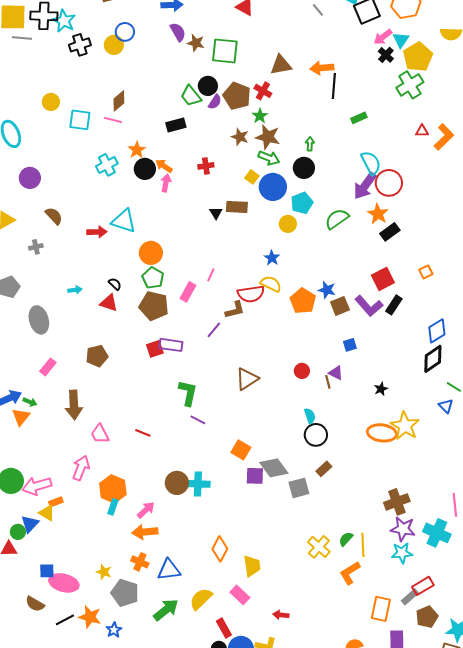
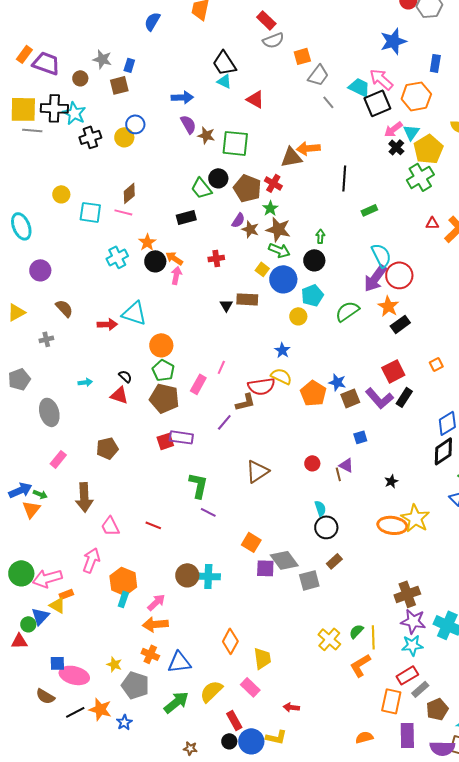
orange arrow: (322, 68) -> (308, 148), moved
purple semicircle: (215, 102) -> (238, 220), moved
red rectangle: (423, 586) -> (407, 675), moved

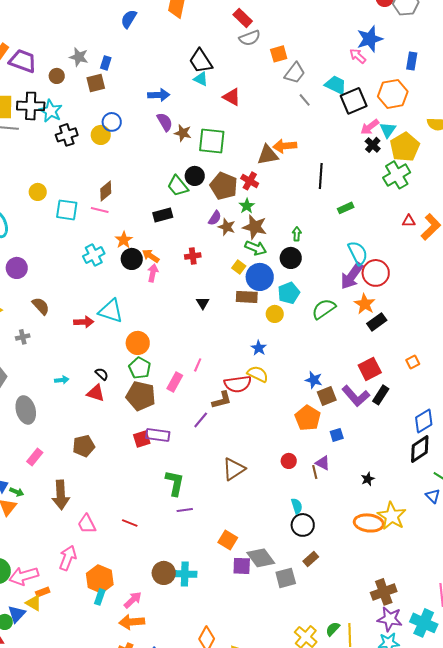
pink arrow: (381, 79) -> (358, 56), moved, size x0.7
brown rectangle: (247, 299) -> (247, 297), moved
orange pentagon: (313, 393) -> (308, 418), moved
purple line: (208, 512) -> (185, 510), turned -35

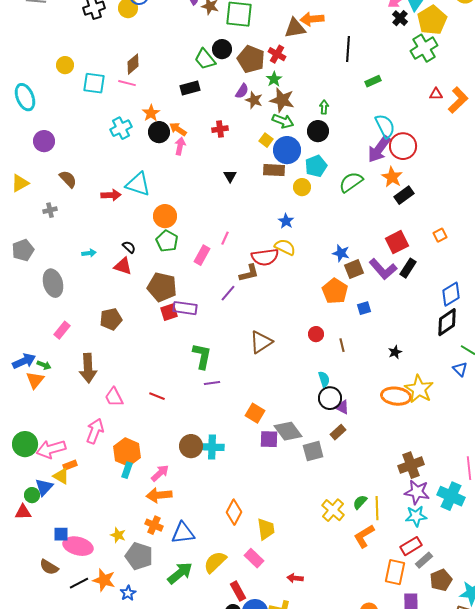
brown pentagon: (141, 396) -> (162, 287), moved
purple triangle: (323, 463) -> (342, 407), moved

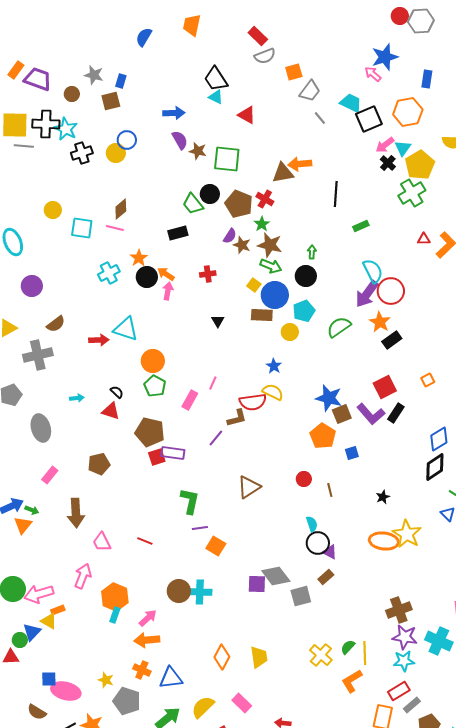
brown semicircle: (68, 179) -> (56, 324), turned 96
gray cross: (50, 210) -> (38, 355), size x2.0
blue star: (341, 253) -> (329, 398), size x1.5
orange square: (255, 413) -> (216, 546), moved
yellow trapezoid: (266, 529) -> (259, 657), moved

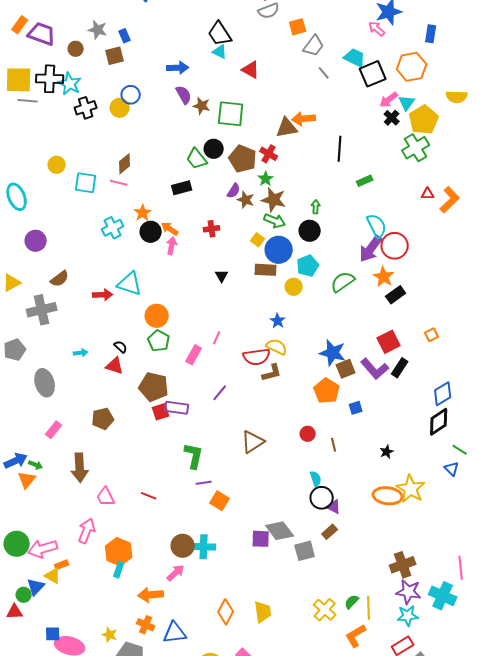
blue rectangle: (121, 81) -> (125, 36), turned -40
brown L-shape: (237, 418) -> (272, 373), moved
pink arrow: (148, 618) -> (176, 573), moved

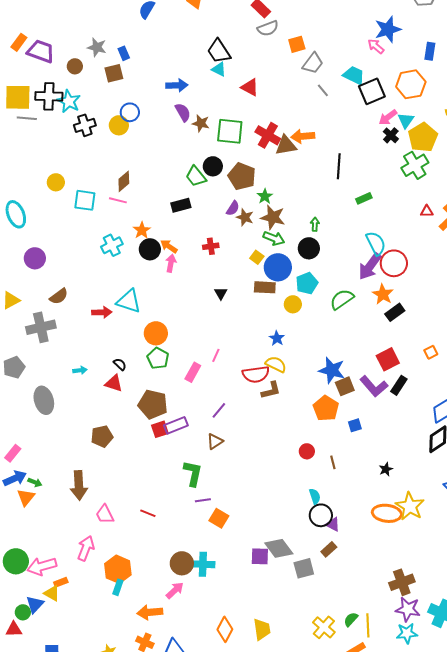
red cross: (269, 154) -> (268, 135), moved, size x1.4
purple rectangle: (177, 408) -> (176, 425), turned -30
pink rectangle: (54, 430) -> (13, 453), moved
brown triangle: (253, 442) -> (215, 441), moved, size x0.7

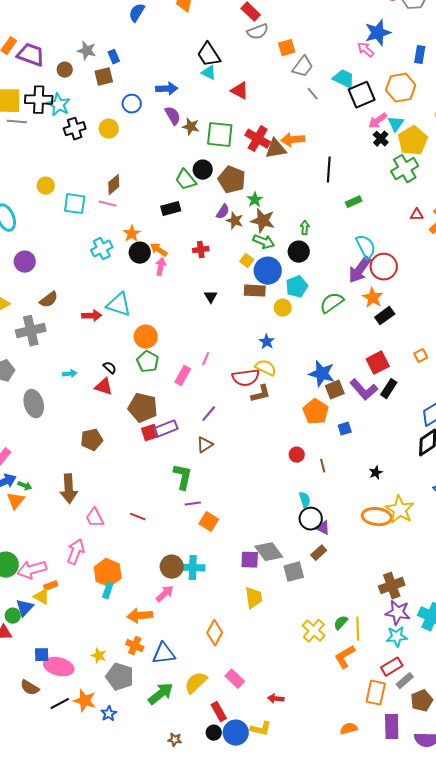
blue circle: (130, 112) -> (132, 104), moved
yellow trapezoid: (262, 629) -> (254, 598), moved

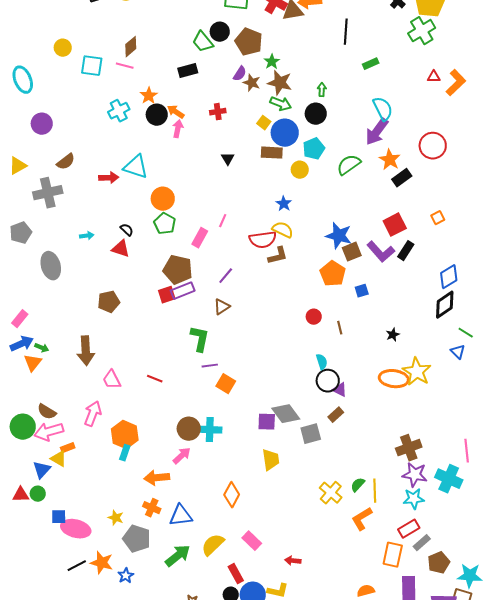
red circle: (384, 267) -> (433, 146), moved
brown pentagon: (143, 408) -> (178, 270), moved
green circle: (13, 616) -> (38, 494), moved
brown semicircle: (30, 688) -> (47, 412), moved

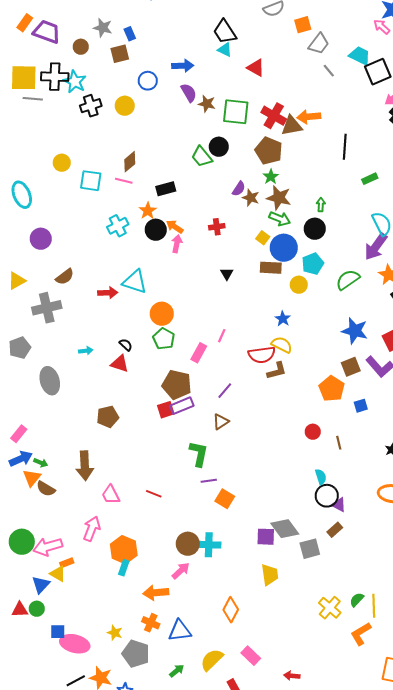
brown pentagon: (249, 42) -> (269, 151), moved
black rectangle: (188, 71) -> (166, 189), moved
blue star: (339, 236) -> (355, 331), moved
brown semicircle: (47, 412) -> (46, 489), moved
green arrow: (178, 556) -> (177, 671), size x0.6

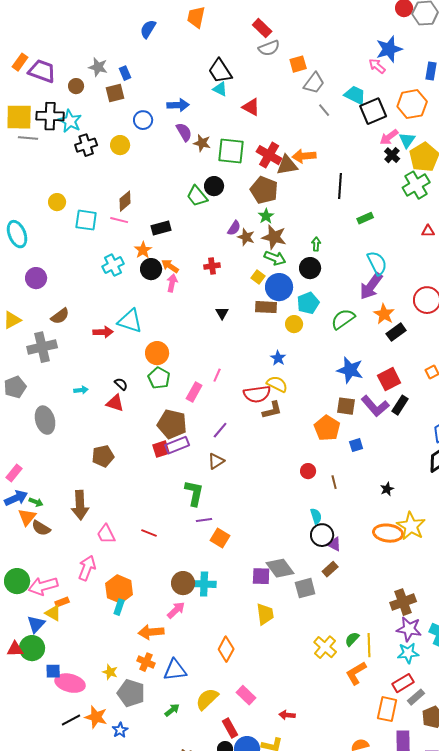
brown square: (351, 367) -> (346, 406), turned 30
green circle: (37, 609) -> (32, 648), size x1.6

